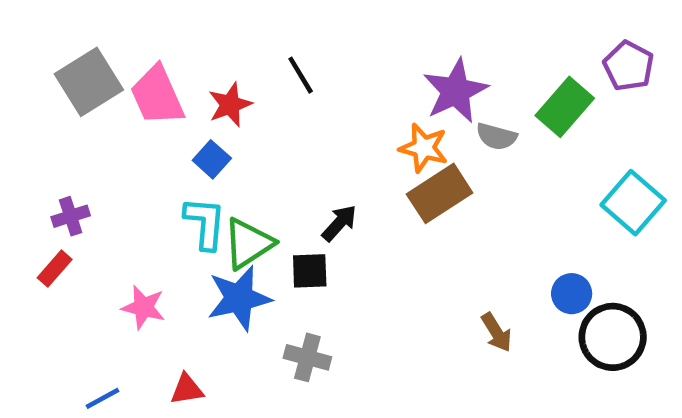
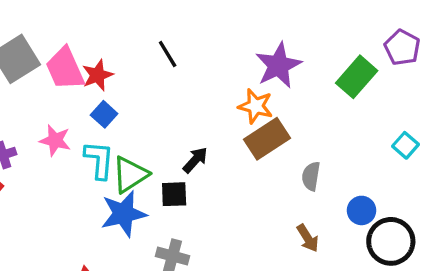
red star: (230, 105) -> (98, 75), moved
gray semicircle: (496, 137) -> (311, 176), moved, turned 84
cyan square: (633, 203) -> (405, 145), size x0.6
pink star: (143, 307) -> (55, 140), moved

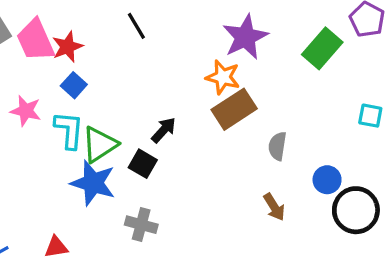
cyan square: (405, 145) -> (370, 116), turned -30
black square: (174, 194) -> (143, 164), turned 32
blue star: (124, 214) -> (93, 183), turned 30

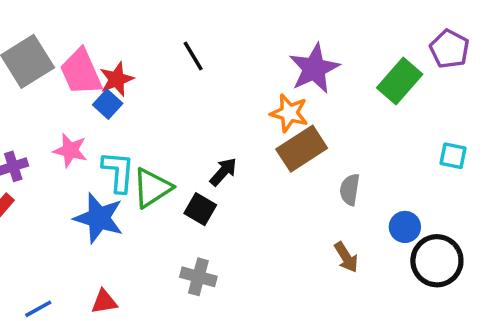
blue square: (74, 85) -> (108, 104), moved
blue star: (93, 183) -> (99, 218), moved

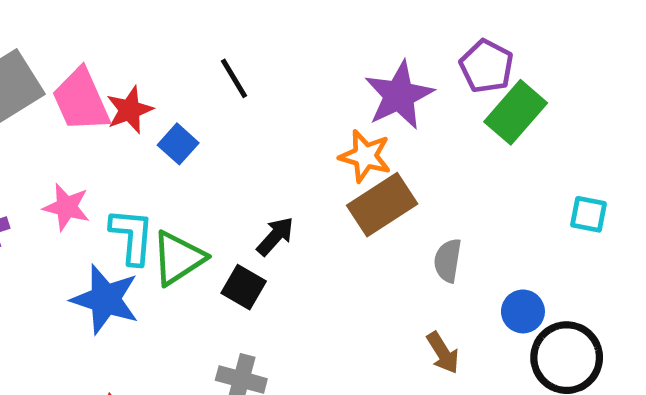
purple pentagon: (449, 49) -> (487, 66), moved
blue square: (108, 104) -> (178, 144), moved

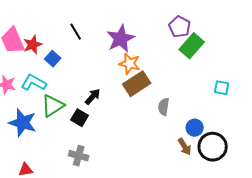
purple star: (399, 95) -> (121, 39), moved
cyan L-shape: (132, 236) -> (34, 83), moved, turned -65
brown arrow: (443, 353) -> (185, 147), moved

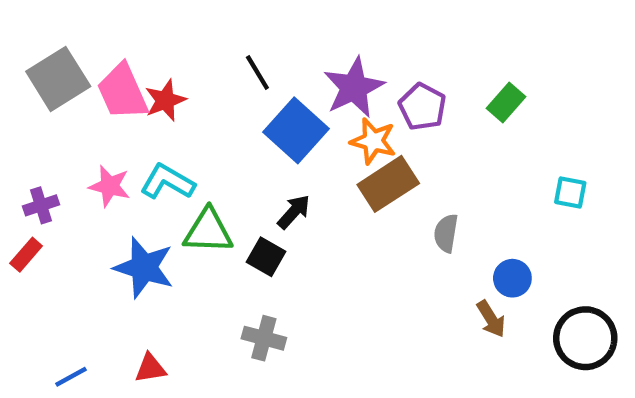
purple pentagon: (180, 27) -> (422, 107), moved
green rectangle: (192, 46) -> (506, 102), size x0.7
blue square: (53, 59) -> (296, 130), moved, size x1.8
green triangle: (53, 106) -> (208, 231), turned 35
black circle: (213, 147) -> (585, 338), moved

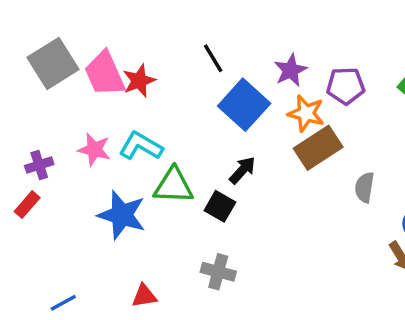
purple star: (354, 87) -> (291, 70), size x0.7
purple pentagon: (422, 107) -> (346, 86), turned -30
red triangle: (150, 368) -> (144, 296), moved

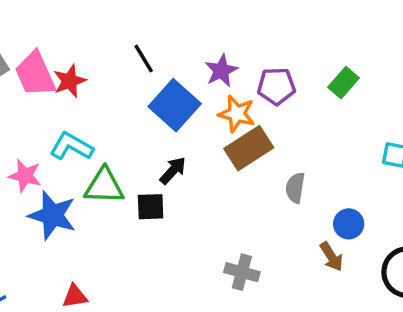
pink star: (94, 149) -> (25, 176), moved
black square: (220, 206) -> (151, 207), turned -32
gray cross: (218, 272) -> (242, 272), moved

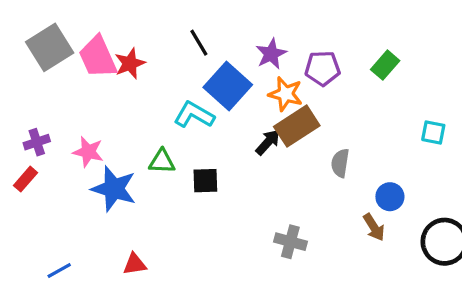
cyan L-shape: (71, 146) -> (194, 115), moved
black arrow: (173, 171) -> (268, 142), moved
green triangle: (104, 186) -> (162, 161), size x0.7

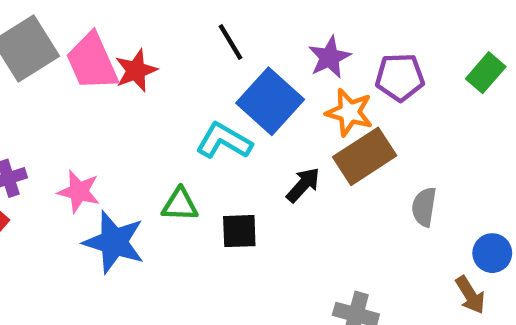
black arrow: (268, 142) -> (303, 185), moved

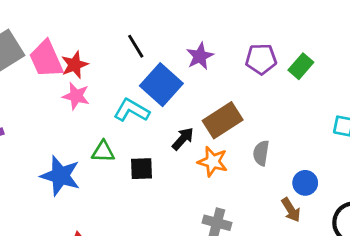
purple pentagon: (400, 77) -> (261, 59), moved
orange star: (349, 112) -> (213, 162), moved
pink star: (79, 191) -> (76, 96), moved

